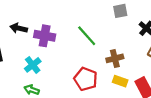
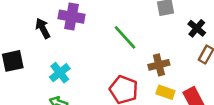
black arrow: (19, 28) -> (43, 28), turned 49
purple cross: (45, 36) -> (71, 17), moved

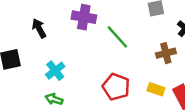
purple cross: (71, 17) -> (84, 17), moved
brown cross: (159, 65) -> (166, 53), moved

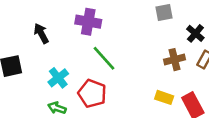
green line: (117, 37) -> (104, 58), moved
red pentagon: (116, 87) -> (92, 94), moved

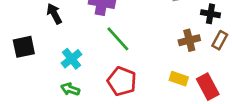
black cross: (195, 33) -> (210, 14), turned -30
red pentagon: (92, 94) -> (122, 81), moved

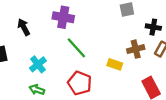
yellow rectangle: (179, 79) -> (115, 64), moved

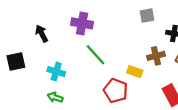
cyan cross: (38, 64) -> (56, 72), turned -35
red pentagon: (80, 83) -> (116, 91), moved

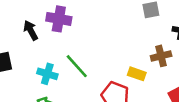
purple cross: (82, 23) -> (59, 19), moved
green line: (95, 55) -> (77, 66), moved

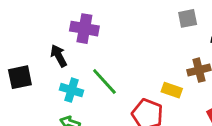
black arrow: (31, 30) -> (59, 56), moved

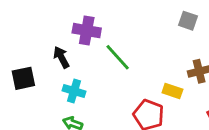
gray square: (188, 18) -> (188, 21), turned 30
green line: (104, 82) -> (118, 57), moved

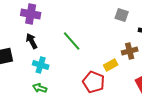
purple cross: (87, 31) -> (31, 14), moved
yellow rectangle: (172, 91) -> (111, 65), turned -48

